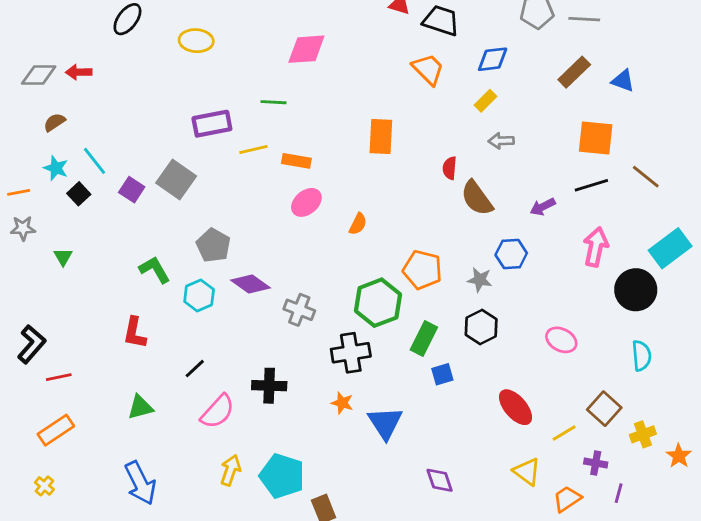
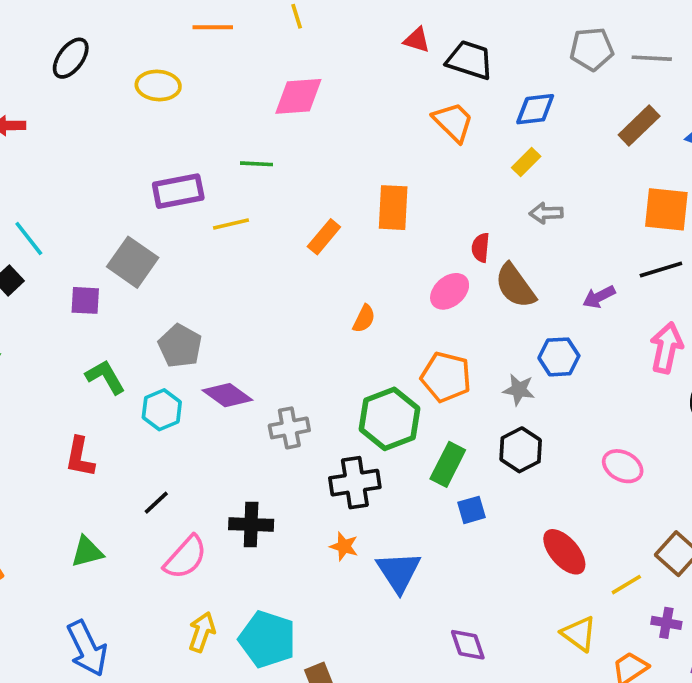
orange rectangle: (296, 161) -> (324, 237), moved, turned -60
purple square: (132, 190) -> (85, 300), moved, turned -30
pink ellipse: (306, 202) -> (450, 291), moved
gray cross: (299, 310) -> (289, 428), turned -32

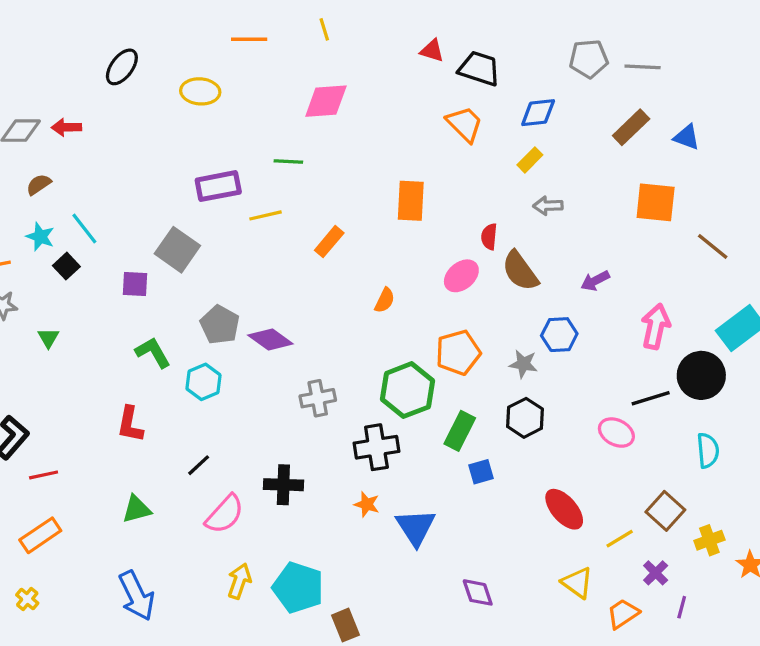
orange rectangle: (324, 237) -> (329, 242), moved
black line: (661, 269) -> (651, 398), moved
orange pentagon: (446, 377) -> (458, 353), turned -30
purple diamond: (227, 395) -> (270, 339), moved
purple cross: (666, 623) -> (656, 573), turned 35

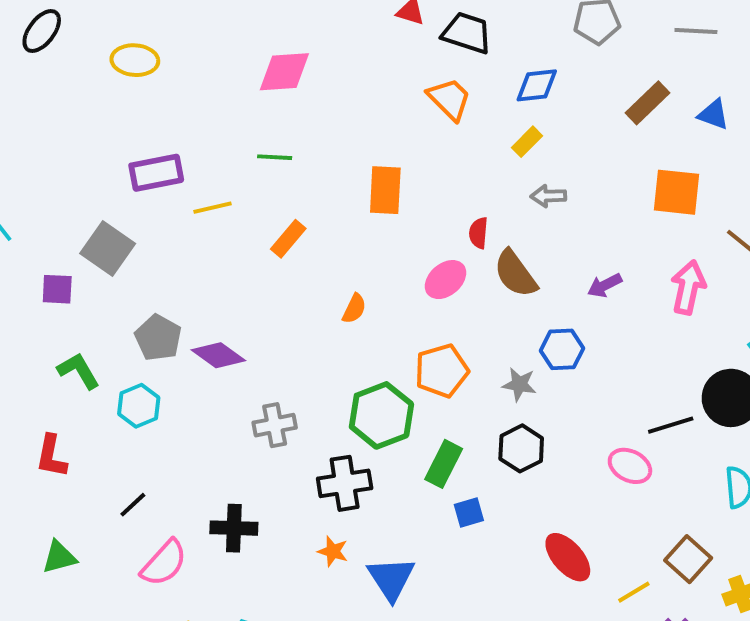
gray line: (643, 67) -> (696, 31), moved
green line: (288, 162) -> (275, 157), moved
pink arrow: (656, 326) -> (688, 287), moved

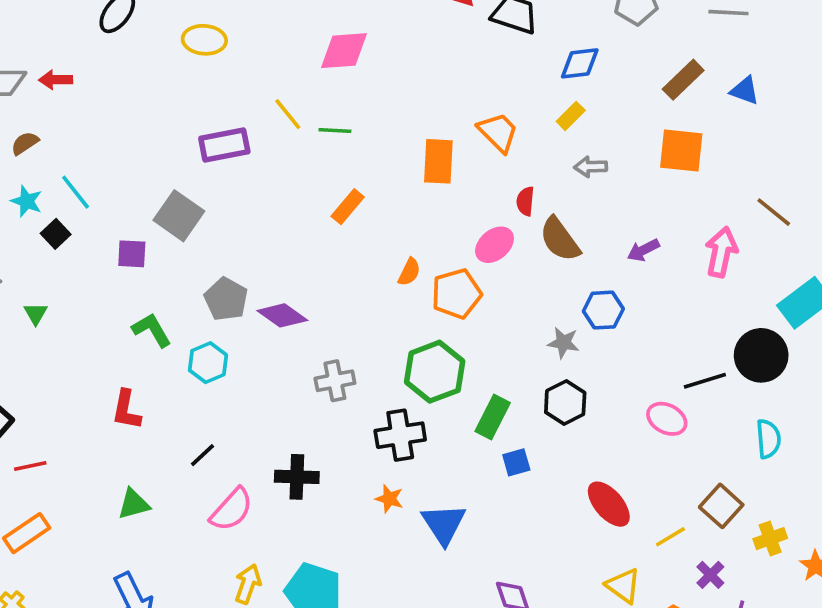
orange trapezoid: (449, 99) -> (498, 132), moved
orange square: (677, 192) -> (681, 150), moved
yellow line: (213, 208) -> (288, 114), moved, turned 64
orange pentagon: (442, 371) -> (456, 294), moved

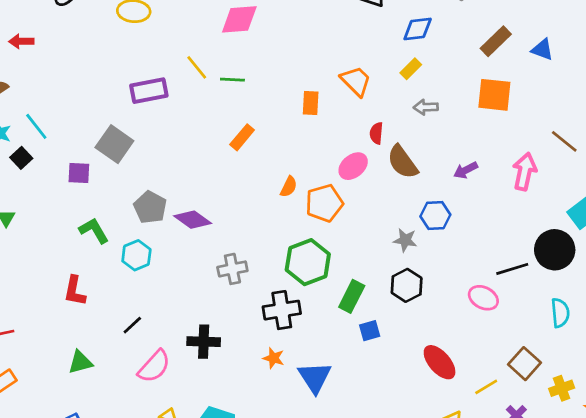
orange rectangle: (438, 161) -> (311, 103), size x0.7

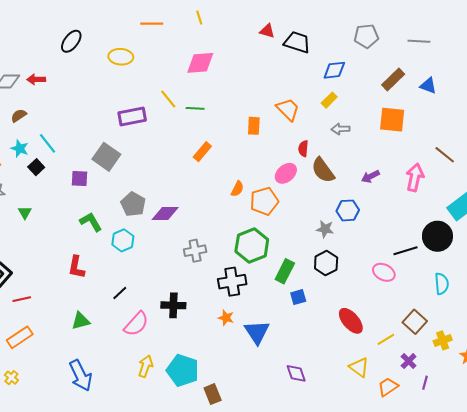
purple diamond: (193, 220) -> (165, 214), turned -36

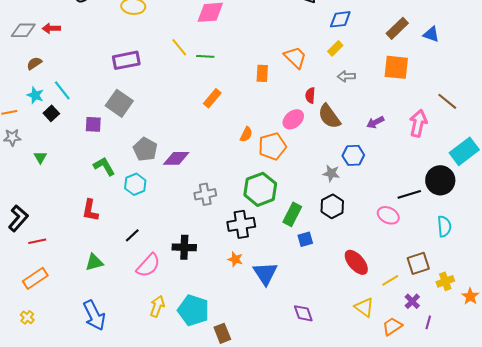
purple rectangle: (132, 117) -> (126, 60), moved
brown square: (415, 322) -> (418, 263), turned 30

